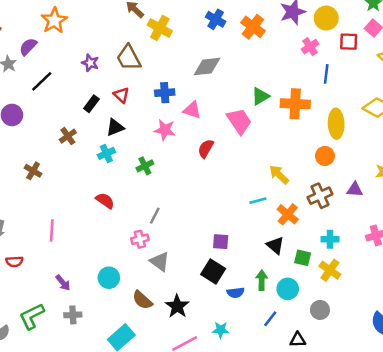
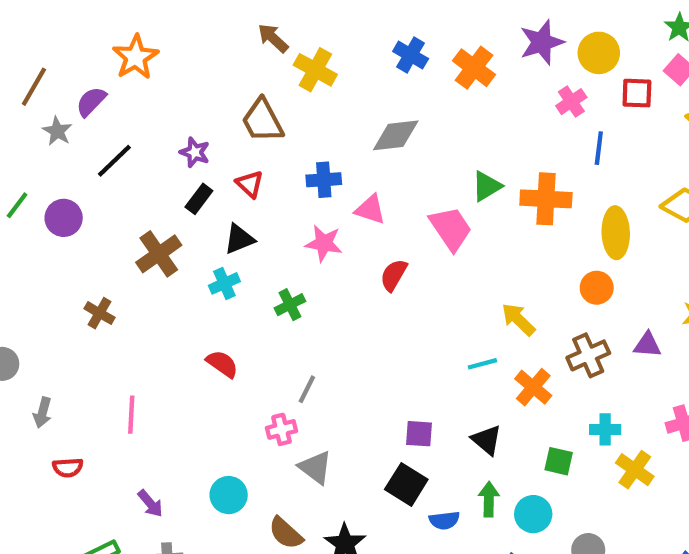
purple star: (90, 63) -> (195, 152), moved
brown cross: (68, 136) -> (159, 254), size x1.5
black triangle: (275, 245) -> (487, 440), moved
yellow cross: (330, 270) -> (635, 470), moved

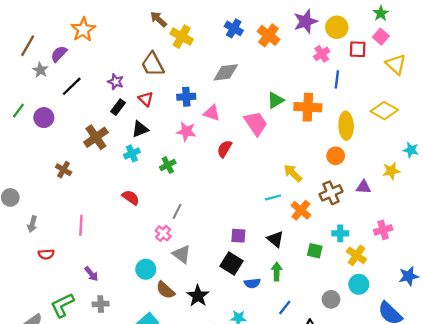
pink cross: (281, 429) -> (163, 233), turned -35
cyan circle: (229, 495) -> (146, 269), moved
cyan circle: (533, 514) -> (359, 284), moved

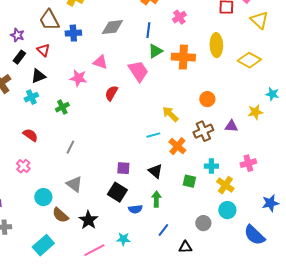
pink cross: (322, 54) -> (179, 17), moved
blue line: (337, 79) -> (148, 30), moved
blue cross: (186, 97) -> (73, 33), moved
yellow ellipse: (346, 126) -> (216, 45), moved
pink cross: (163, 233) -> (23, 166), moved

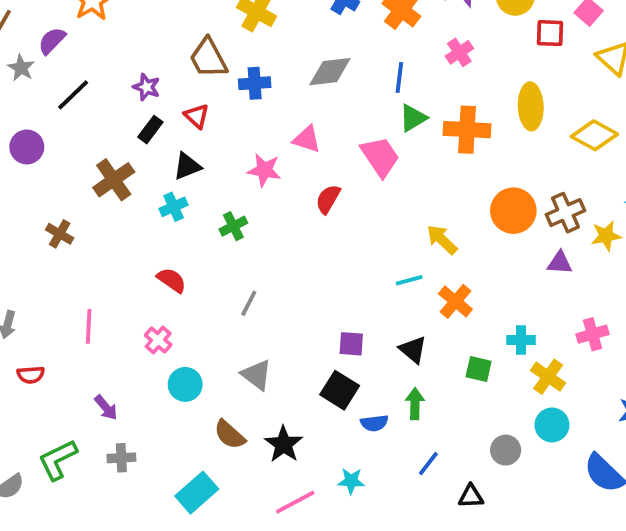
orange circle: (207, 99) -> (513, 211), size x1.5
brown cross: (203, 131) -> (565, 213), moved
cyan circle: (43, 197) -> (185, 384), moved

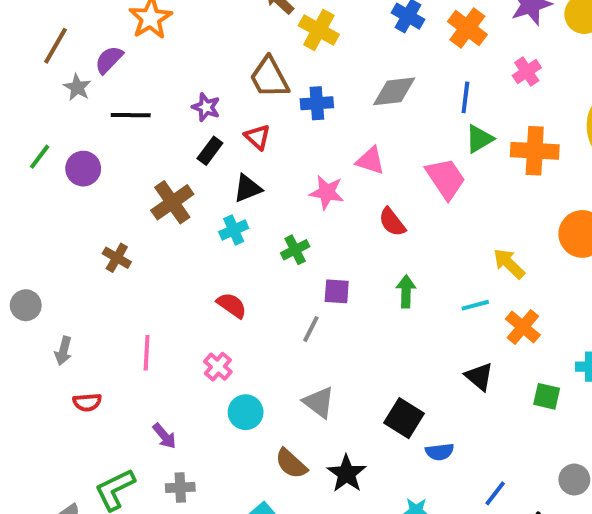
black line: (73, 95) -> (131, 115), turned 45
red semicircle: (328, 199) -> (392, 222), turned -68
purple square: (351, 344) -> (337, 291), moved
green arrow: (415, 404) -> (406, 291), moved

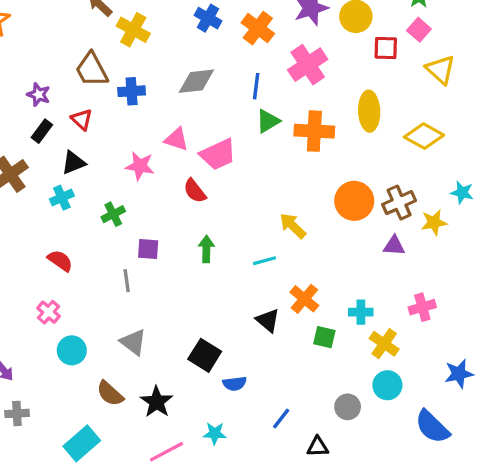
pink cross: (527, 72) -> (308, 65), size x1.6
pink trapezoid: (446, 178) -> (218, 154), moved, turned 99
orange cross: (523, 327) -> (304, 299), moved
gray line: (311, 329) -> (127, 281), turned -35

